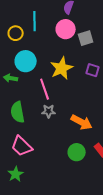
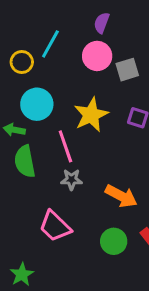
cyan line: (35, 21) -> (50, 44), turned 30
green semicircle: (18, 112) -> (25, 161), moved
pink trapezoid: (22, 146) -> (55, 226), moved

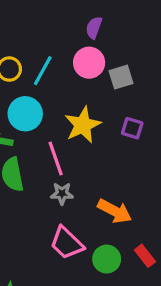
cyan line: (50, 44) -> (43, 71), moved
pink trapezoid: (55, 226) -> (67, 243), moved

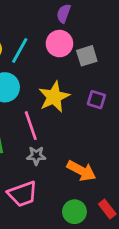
pink trapezoid: (67, 243) -> (23, 194), moved, turned -64

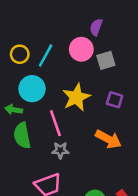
purple semicircle: (64, 13) -> (96, 27), moved
orange arrow: (81, 171) -> (108, 139), moved

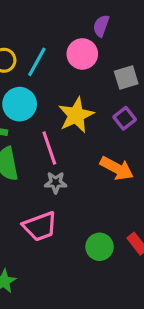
gray square: (106, 60) -> (126, 77), moved
purple square: (115, 100) -> (125, 118), turned 35

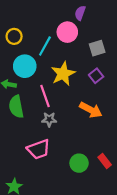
cyan line: (37, 62) -> (45, 46), moved

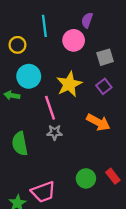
cyan line: (45, 46) -> (44, 26), moved, turned -36
green semicircle: (16, 107) -> (20, 144), moved
pink trapezoid: (39, 149) -> (43, 192), moved

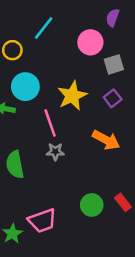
purple semicircle: (87, 20) -> (113, 18), moved
cyan line: (44, 26) -> (44, 28), turned 45
pink circle: (74, 40) -> (90, 42), moved

